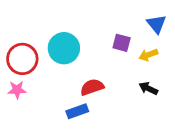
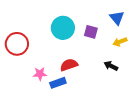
cyan circle: (64, 48) -> (63, 28), moved
yellow arrow: (148, 55) -> (120, 42), moved
pink star: (17, 90) -> (40, 74), moved

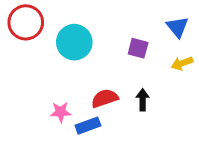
cyan circle: (63, 28) -> (74, 42), moved
red circle: (17, 44) -> (26, 22), moved
black arrow: (111, 66) -> (143, 100), moved, turned 64

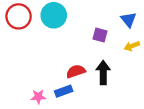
cyan circle: (74, 42) -> (54, 15), moved
black arrow: (143, 100) -> (103, 72), size x1.5
pink star: (61, 112) -> (38, 97), moved

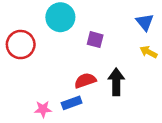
red circle: (19, 16) -> (21, 45), moved
purple square: (100, 35) -> (95, 40), moved
yellow arrow: (132, 46) -> (149, 52), turned 48

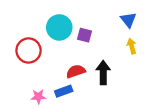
cyan circle: (60, 17) -> (59, 27), moved
red circle: (21, 45) -> (29, 50), moved
yellow arrow: (149, 52) -> (132, 46), turned 48

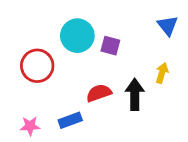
yellow arrow: (132, 46) -> (162, 73), moved, turned 32
blue rectangle: (64, 91) -> (70, 120), moved
pink star: (38, 97) -> (30, 126), moved

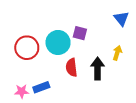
cyan circle: (77, 36) -> (58, 42), moved
red semicircle: (99, 93) -> (72, 67), turned -78
blue rectangle: (70, 120) -> (41, 87), moved

